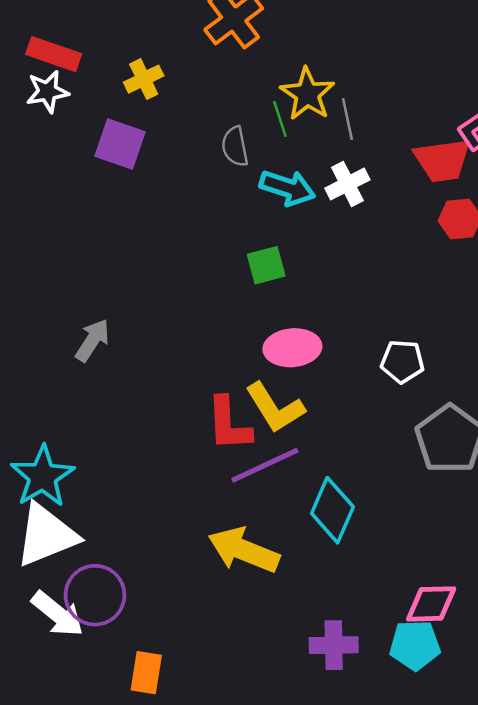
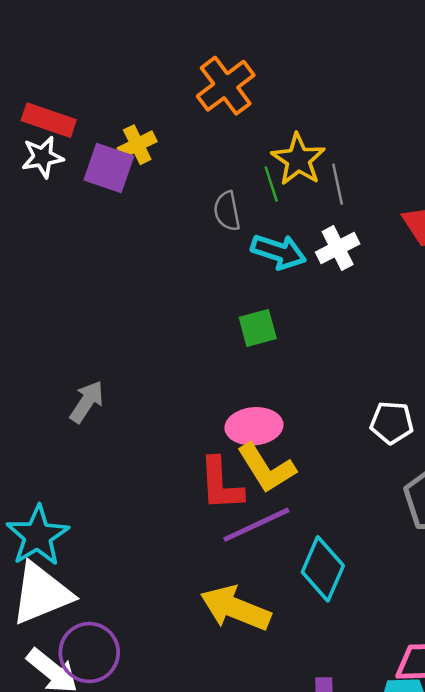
purple square: (120, 144) -> (109, 168), moved
pink ellipse: (292, 348) -> (254, 426), moved

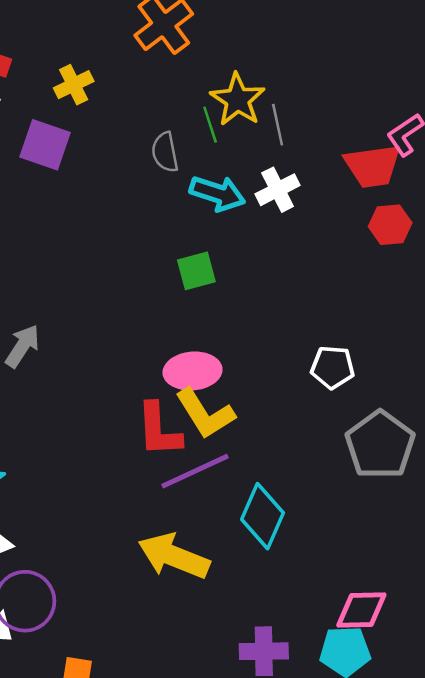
purple square: (109, 168) -> (45, 145), moved

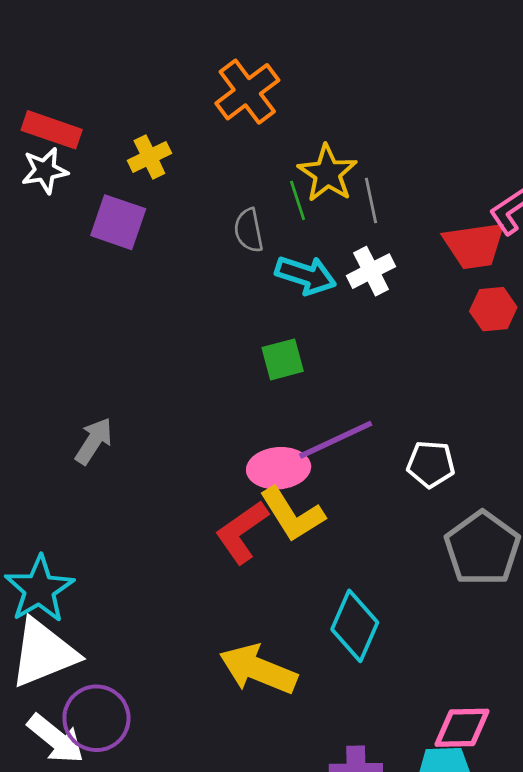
red L-shape: (159, 430) -> (242, 532), turned 58
purple line: (195, 471) -> (336, 440), moved

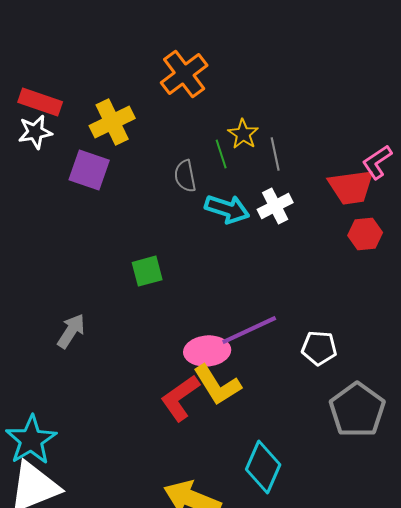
yellow cross: (149, 157) -> (112, 122), size x1.4
yellow star: (327, 173) -> (243, 134), size x0.7
green square: (283, 359) -> (147, 271), moved

